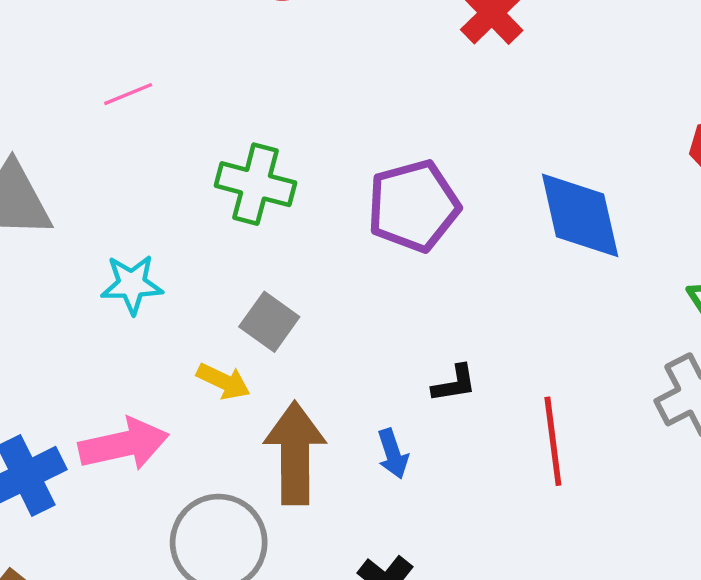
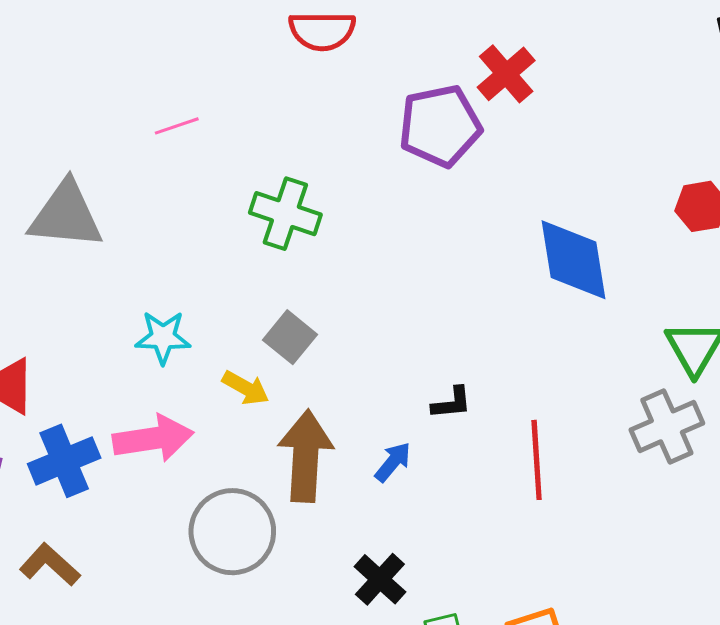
purple pentagon: (413, 206) -> (440, 126), moved
cyan star: (132, 284) -> (163, 337), moved
blue arrow: (393, 454) -> (393, 462), turned -126

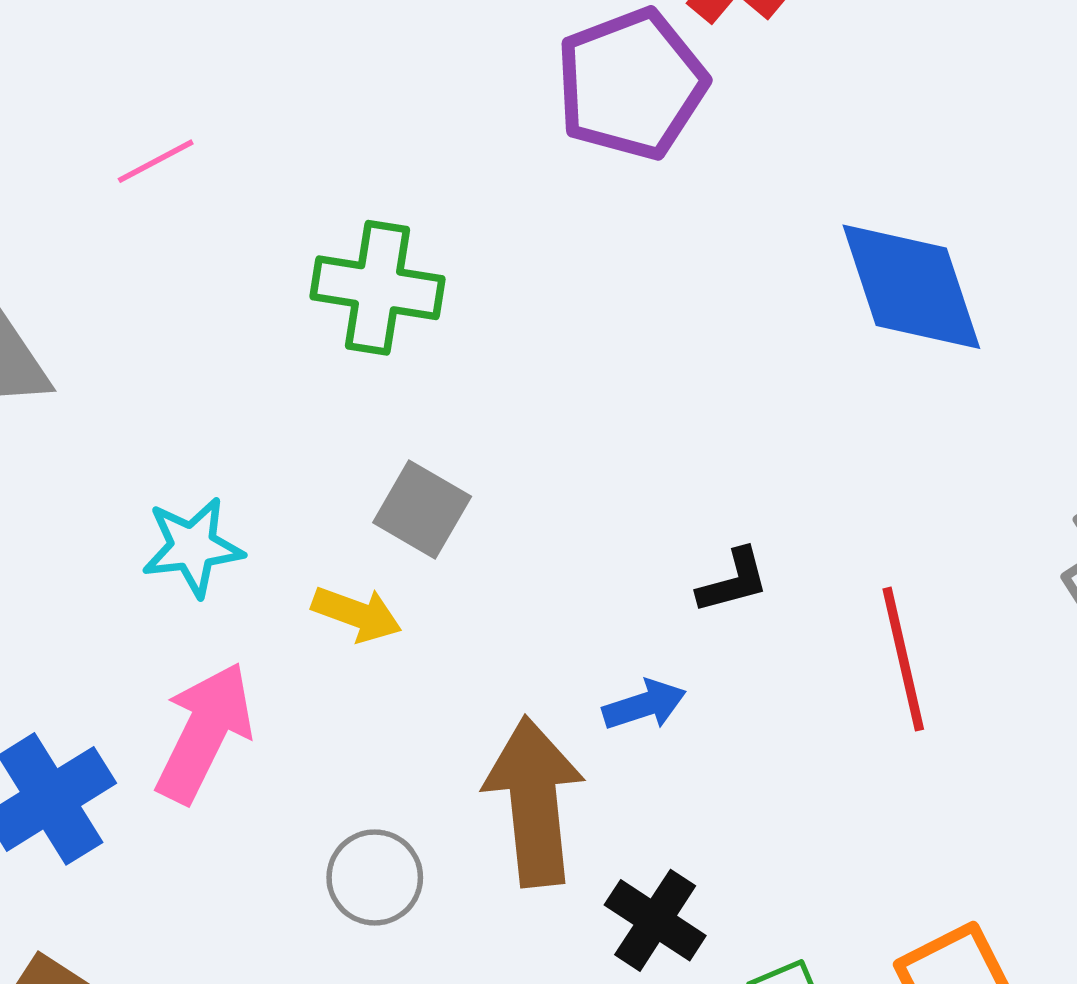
pink arrow: (153, 438) -> (204, 732), turned -46
brown arrow: (306, 456) -> (534, 802), moved
blue arrow: (393, 462) -> (644, 705), turned 42
gray circle: (232, 532) -> (375, 877), size x0.6

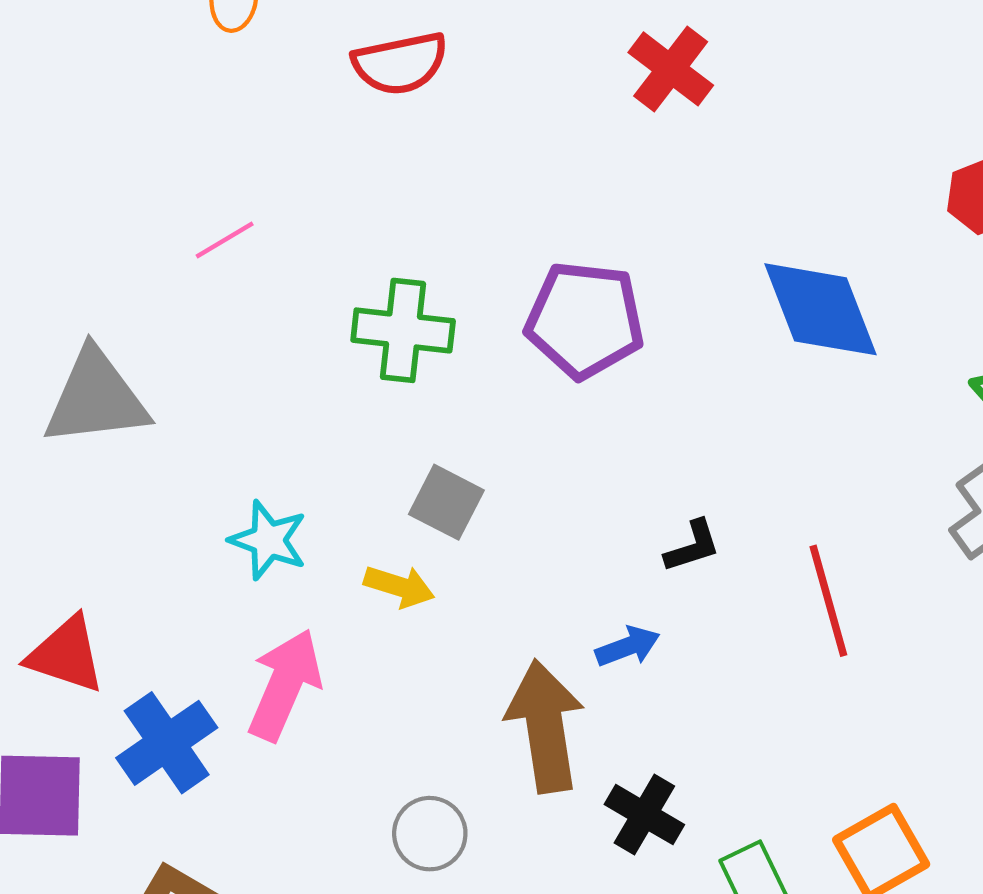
purple pentagon: (631, 84) -> (585, 320), moved, turned 30
cyan star: (193, 547) -> (268, 540), turned 30
gray circle: (375, 877) -> (430, 834), moved

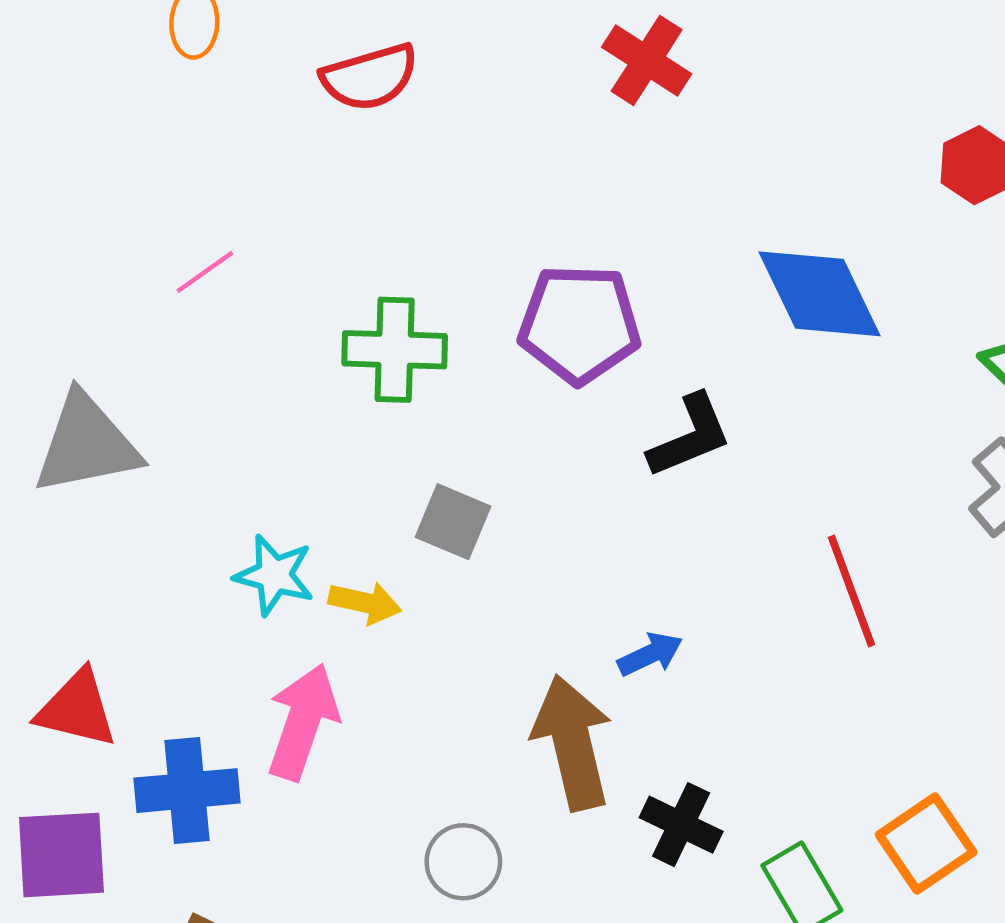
black L-shape: (692, 546) -> (690, 436), moved, size x1.5
yellow arrow: (399, 586) -> (365, 603), moved
blue cross: (167, 743) -> (187, 791), turned 34

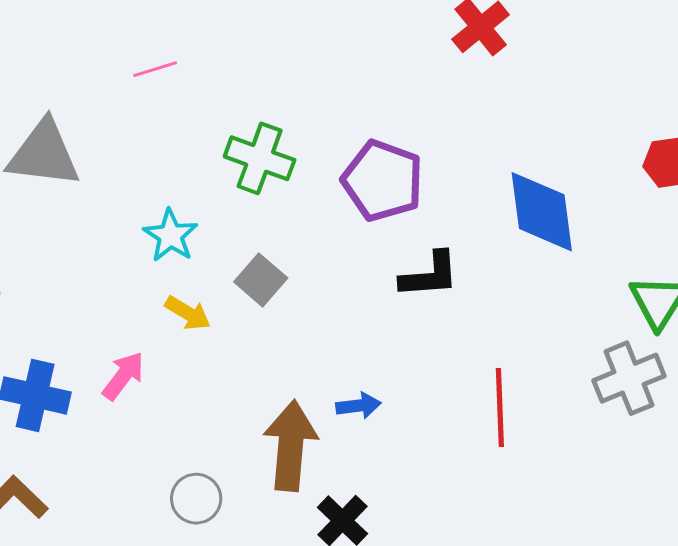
cyan star: (274, 575) -> (171, 235), moved
pink arrow: (303, 722) -> (123, 376), size x0.7

